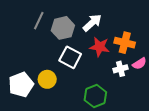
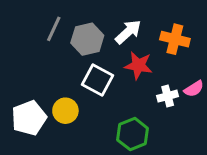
orange cross: (125, 43) -> (175, 39), moved

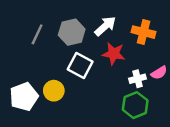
gray line: (54, 29) -> (37, 34), moved
green hexagon: (133, 134) -> (135, 105), moved

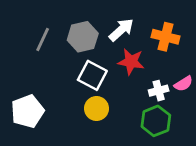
yellow circle: (54, 91) -> (96, 108), moved

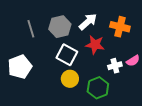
gray line: (43, 39) -> (31, 29), turned -42
white pentagon: (27, 111) -> (20, 67), moved
green hexagon: (156, 121) -> (98, 88), moved

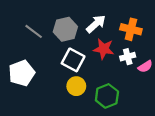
gray line: (31, 29) -> (34, 31), turned -36
white cross: (115, 66) -> (128, 57), moved

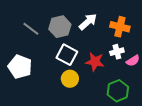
red star: (104, 49) -> (95, 62), moved
white pentagon: (22, 73) -> (20, 67), turned -30
green hexagon: (107, 96) -> (118, 91), moved

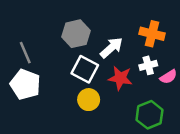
white arrow: (88, 22) -> (111, 48), moved
gray line: (31, 29) -> (25, 53), moved, turned 30

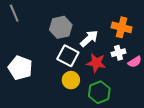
gray line: (25, 53) -> (14, 13), moved
green hexagon: (149, 115) -> (99, 92), moved

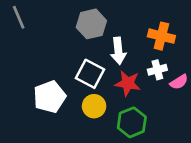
gray hexagon: (61, 27) -> (91, 24), moved
white arrow: (89, 39) -> (118, 51), turned 126
white pentagon: (20, 68) -> (50, 97), moved, turned 30

